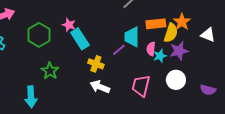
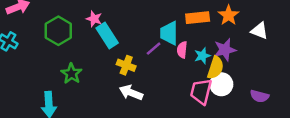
yellow semicircle: (171, 33) -> (215, 68), moved
pink semicircle: (151, 49) -> (182, 50), moved
pink trapezoid: (141, 86) -> (201, 91), moved

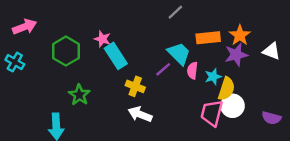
cyan trapezoid: (169, 33) -> (179, 54), turned 135
purple star: (225, 50) -> (236, 55), moved

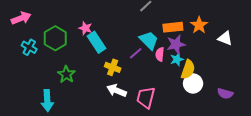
purple star: (236, 55) -> (176, 44), moved
cyan cross: (15, 62) -> (29, 47), moved
pink trapezoid: (212, 113) -> (146, 98), moved

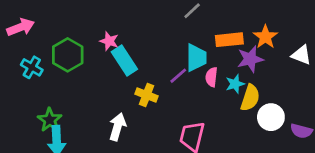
cyan trapezoid: (149, 40) -> (196, 58), turned 45
purple star: (176, 44) -> (250, 59), moved
green star: (66, 74) -> (50, 120), moved
white circle: (193, 83) -> (271, 117), moved
white arrow: (117, 91) -> (117, 127), moved, turned 84

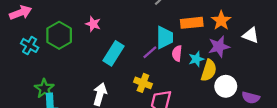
purple star: (250, 59) -> (219, 47), moved
cyan rectangle: (124, 60) -> (114, 53), moved, turned 65
yellow cross: (146, 95) -> (143, 83), moved

